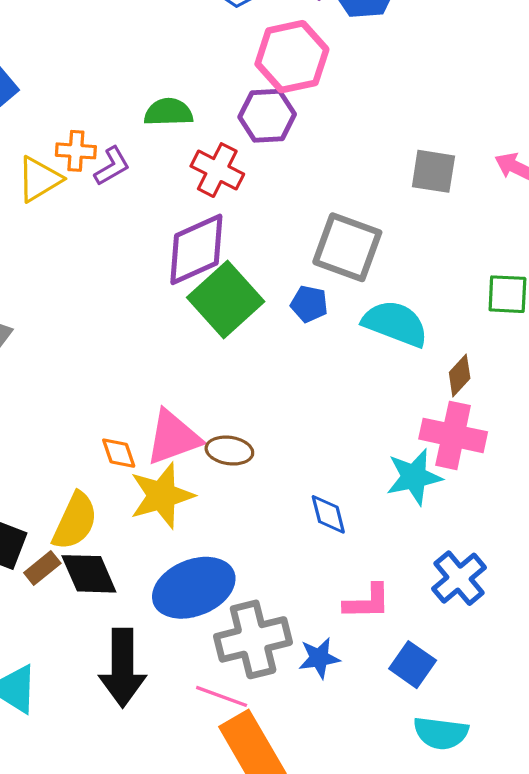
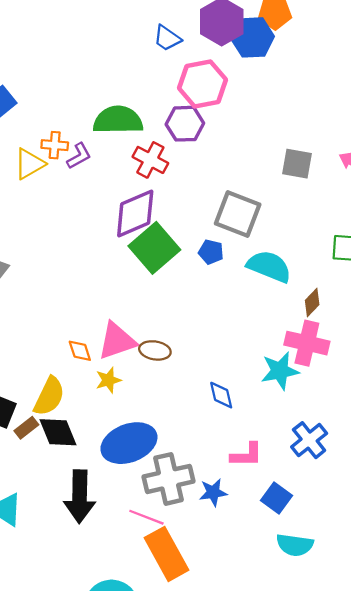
green semicircle: (168, 112) -> (118, 120), size x1.5
yellow star: (162, 496) -> (108, 380), size x0.6

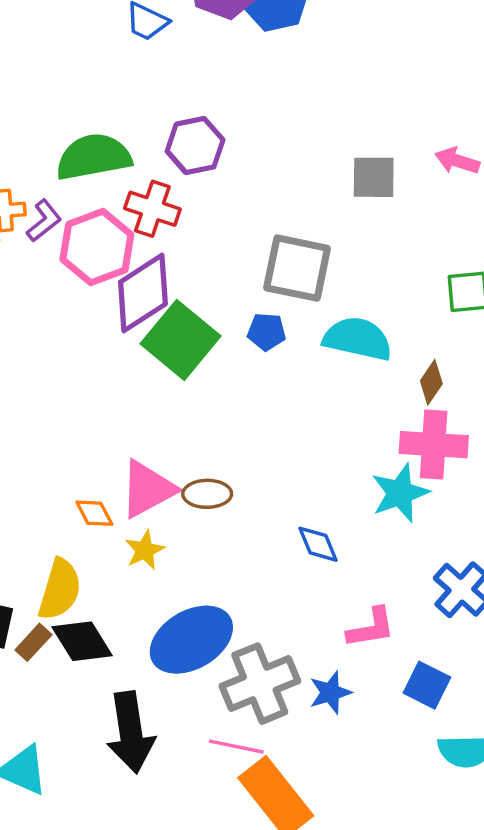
pink hexagon: (203, 84) -> (97, 247), moved

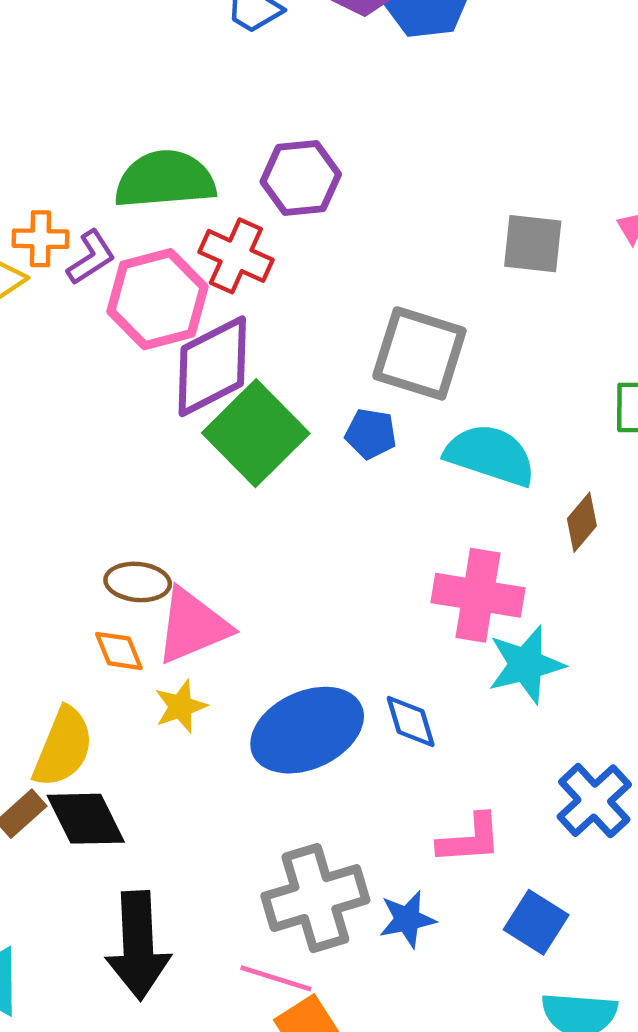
pink cross: (434, 445) -> (478, 595), moved
brown ellipse: (207, 494) -> (138, 582), moved
blue ellipse: (191, 640) -> (307, 730), moved

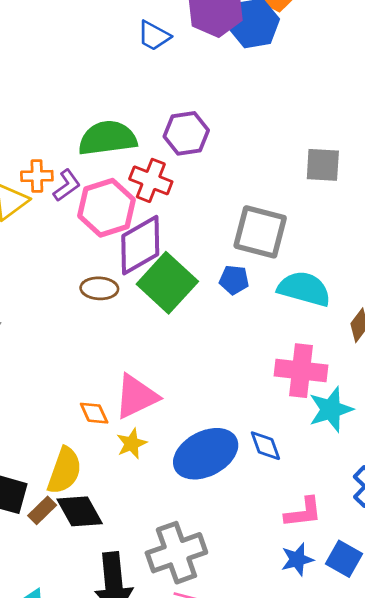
brown ellipse: (138, 582) -> (99, 288), moved
gray cross: (315, 898) -> (176, 553), moved
blue star: (407, 919) -> (297, 559), moved

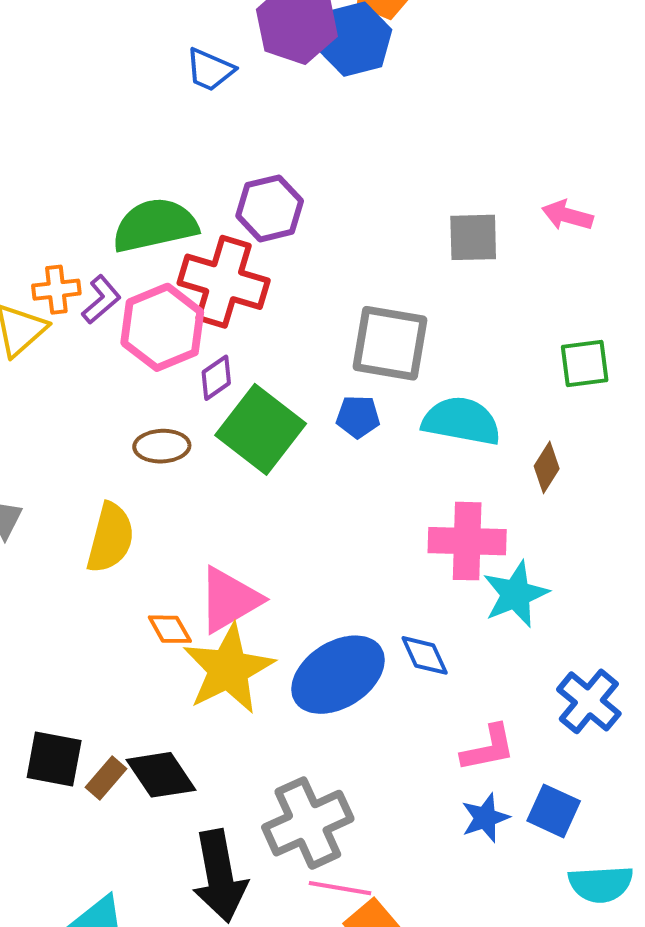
red cross: (151, 180) -> (224, 282), size x1.4
purple diamond: (140, 245) -> (216, 378), size x0.5
yellow star: (132, 444) -> (228, 669), size x2.0
yellow semicircle: (64, 471) -> (110, 538), moved

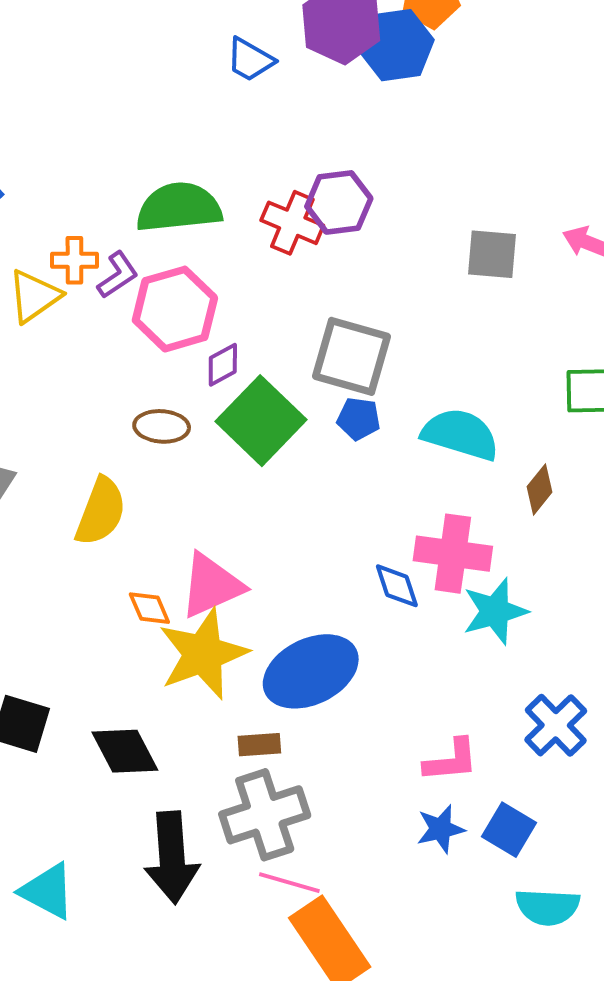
purple hexagon: (270, 208) -> (339, 202), moved
red cross: (224, 282) -> (292, 223), moved, size x0.7
gray square: (390, 343) -> (352, 356), moved
blue diamond: (425, 655) -> (397, 586), moved
brown rectangle: (106, 778) -> (259, 745), moved, turned 39

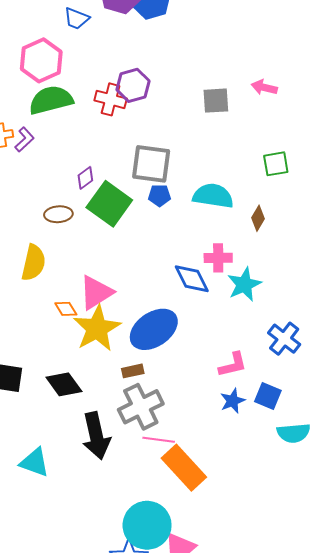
pink hexagon: (175, 309) -> (41, 60), moved
pink cross: (453, 554) -> (218, 258), size x0.7
blue diamond: (397, 586) -> (192, 279), size x1.4

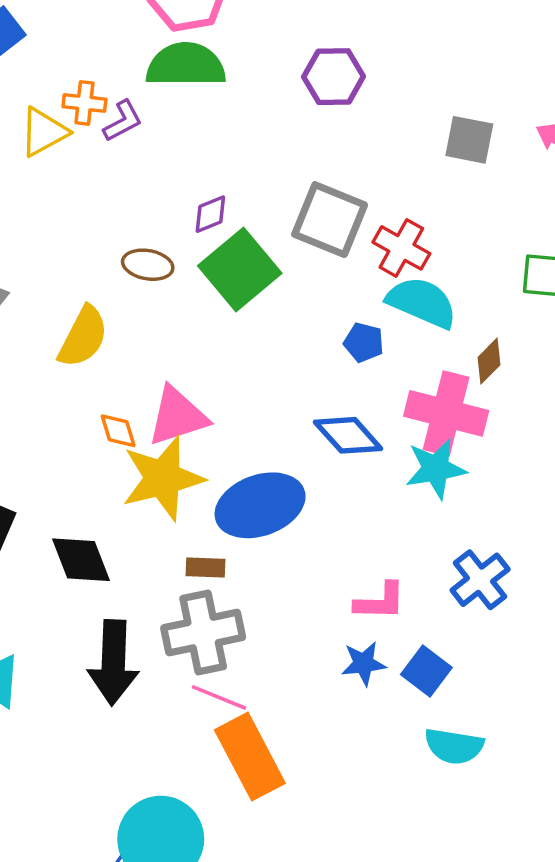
red cross: (111, 99) -> (401, 248), moved
blue pentagon: (159, 195) -> (364, 342), moved
pink cross: (218, 258) -> (446, 413), moved, size x1.6
blue diamond: (192, 279) -> (348, 435), turned -30

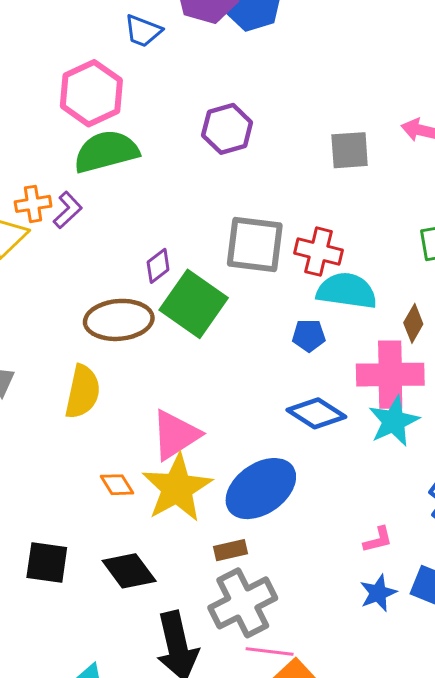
brown ellipse: (148, 265) -> (119, 320), size x1.6
orange diamond: (118, 431) -> (117, 485), moved
pink L-shape: (380, 601) -> (378, 540), size x0.7

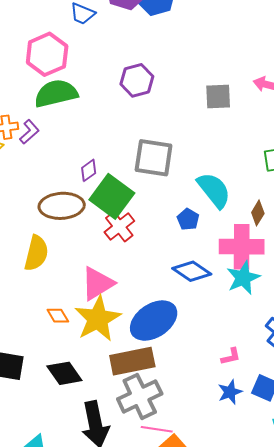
red cross: (319, 252) -> (119, 227), moved, turned 36
cyan semicircle: (347, 291) -> (214, 190), turned 42
blue pentagon: (309, 335) -> (188, 219), turned 30
brown rectangle: (231, 550) -> (132, 361), size x2.0

